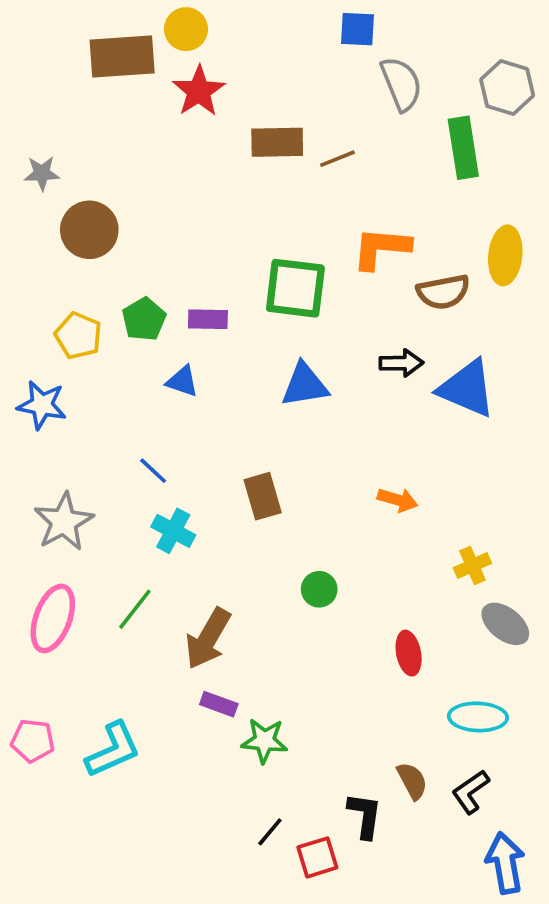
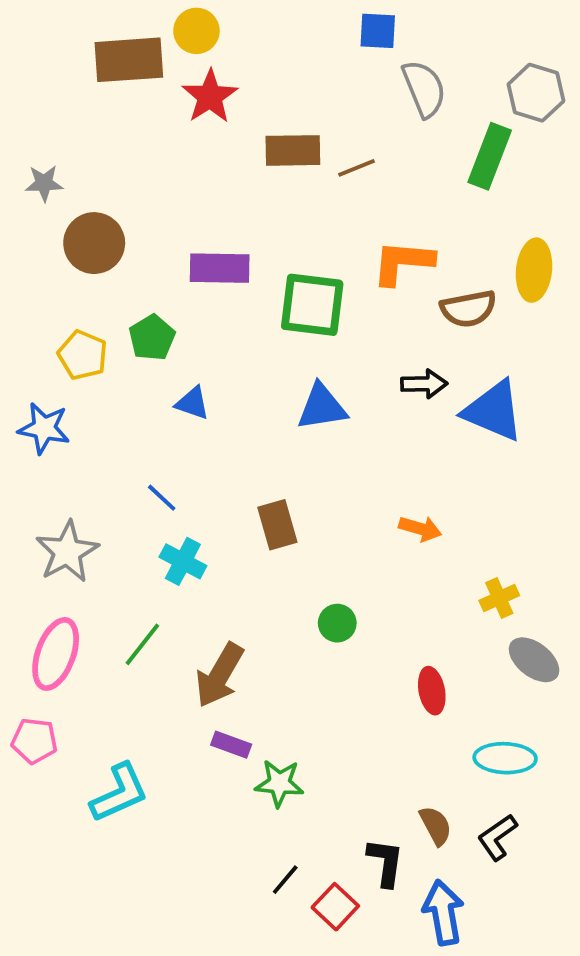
green rectangle: (463, 148) -> (490, 156), turned 30
purple rectangle: (208, 319) -> (220, 268), moved, size x1.4
pink pentagon: (33, 741) -> (34, 741), moved
red square: (317, 857) -> (335, 907), turned -30
blue arrow: (505, 863) -> (443, 912), moved

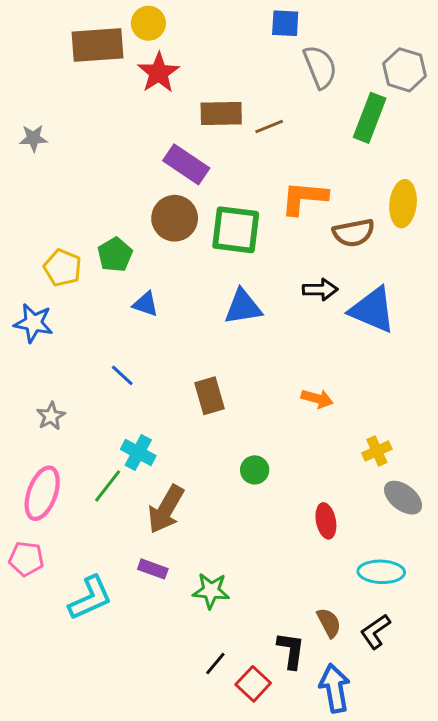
brown circle: (94, 243) -> (175, 218), moved
purple rectangle: (220, 268) -> (186, 164), moved, turned 33
gray star: (67, 552) -> (51, 416), size x0.6
cyan cross: (183, 561) -> (138, 452), moved
purple rectangle: (231, 745) -> (153, 569), moved

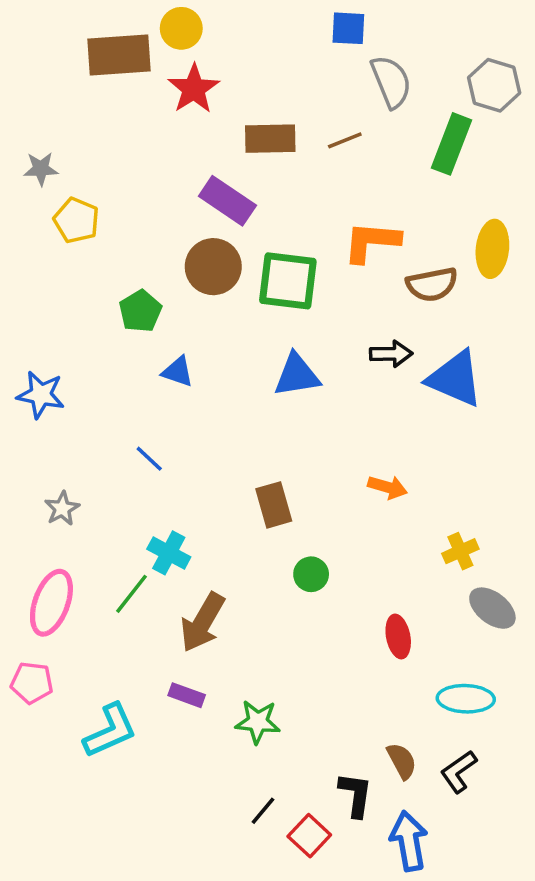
brown line: (269, 127) -> (345, 140), moved
yellow pentagon: (63, 268) -> (76, 220), moved
brown rectangle: (210, 396) -> (274, 505), moved

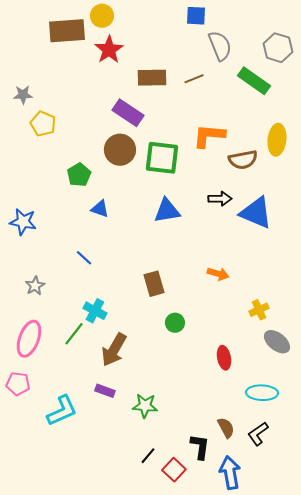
green rectangle: (452, 144) -> (254, 81), turned -76

